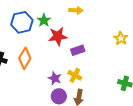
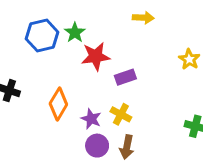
yellow arrow: (76, 10) -> (143, 18), moved
orange diamond: (25, 58) -> (58, 104), moved

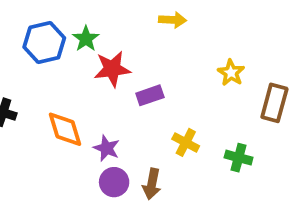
orange diamond: (58, 104) -> (65, 129), turned -48
yellow cross: (121, 114) -> (186, 142), moved

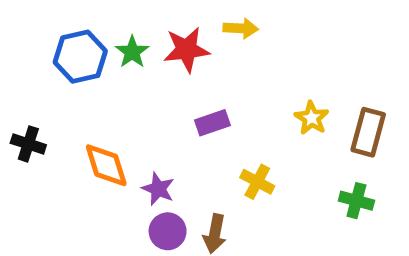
red star: (112, 69) -> (186, 50), moved
yellow star: (231, 73) -> (312, 118), moved
green cross: (239, 158) -> (356, 201), moved

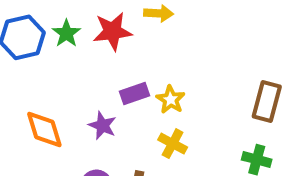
yellow star: (312, 118) -> (171, 99), moved
purple star: (158, 189) -> (102, 126), moved

